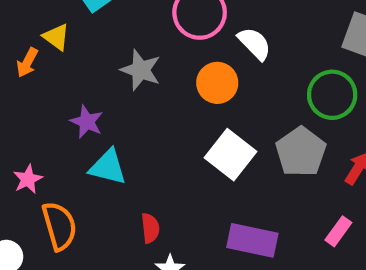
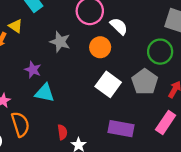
red semicircle: (150, 228) -> (62, 132), moved
pink rectangle: (338, 231) -> (166, 123), size x1.5

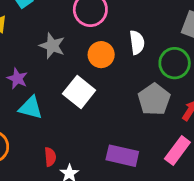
white semicircle: (119, 26) -> (137, 42), moved, turned 36
white square: (108, 84) -> (79, 92), moved

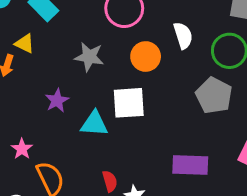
purple star: (17, 78) -> (57, 100), turned 30
white square: (79, 92) -> (129, 103), turned -32
cyan triangle: (31, 108) -> (94, 124), moved

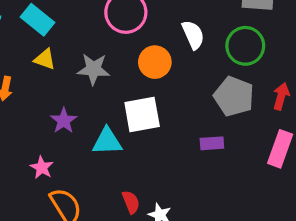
yellow triangle: (25, 44) -> (45, 59), moved
pink star: (22, 149) -> (42, 168), moved
purple rectangle: (190, 165) -> (212, 143), moved, size x0.6

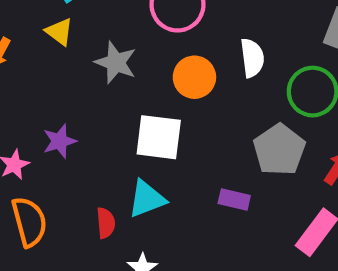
purple star: (64, 121) -> (60, 141), moved
cyan triangle: (107, 141) -> (147, 199), moved, turned -36
red semicircle: (131, 202) -> (106, 223), moved

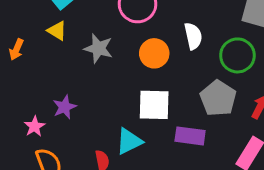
white square: (159, 137) -> (154, 105), moved
purple rectangle: (234, 199) -> (190, 136), size x1.4

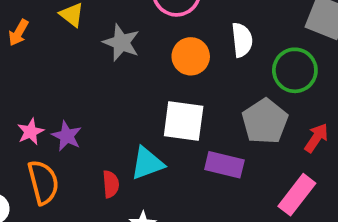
purple star: (64, 107) -> (67, 136), moved, turned -30

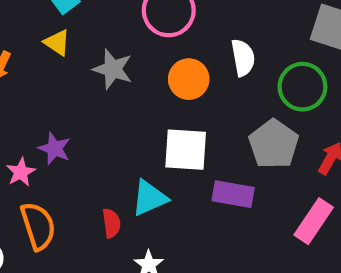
purple star: (67, 136) -> (54, 149), moved

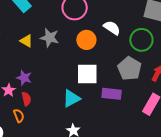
yellow triangle: (57, 43) -> (26, 41), moved
white semicircle: (243, 58) -> (112, 28), turned -42
red semicircle: (111, 223) -> (26, 99), moved
orange semicircle: (38, 226) -> (19, 116), size x0.6

